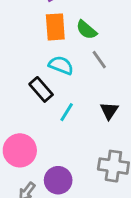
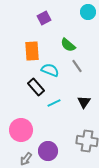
orange rectangle: (55, 27) -> (32, 51), moved
cyan line: (67, 112) -> (54, 103), turned 32

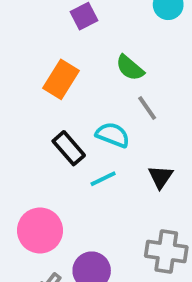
orange rectangle: (32, 51) -> (61, 79), turned 36
cyan semicircle: (50, 70) -> (113, 135), moved

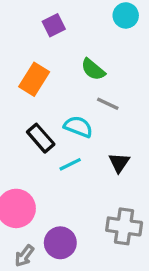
gray line: (147, 108) -> (108, 104), turned -30

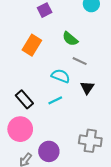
black rectangle: (41, 138) -> (24, 99), moved
black triangle: (119, 163) -> (87, 88), moved

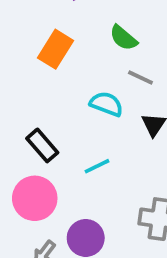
cyan line: (55, 100) -> (97, 166), moved

